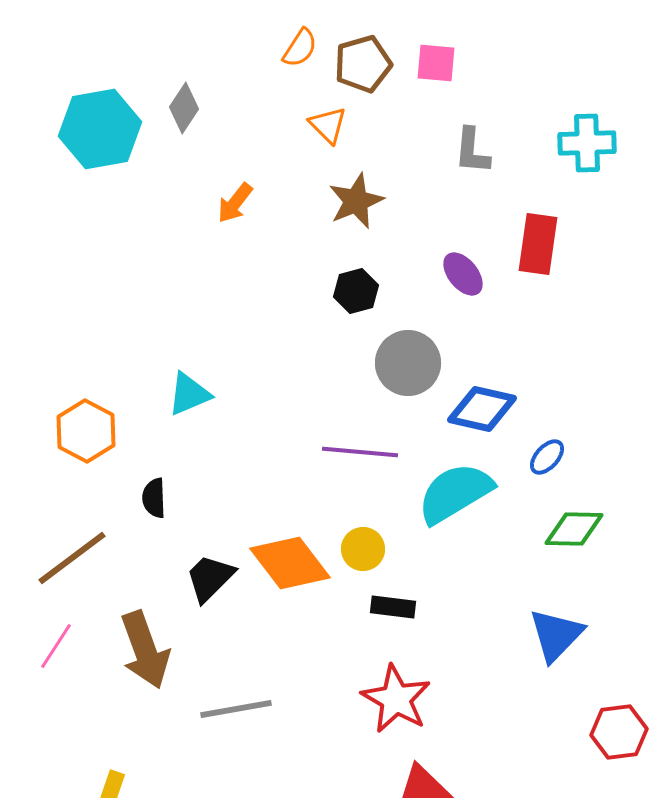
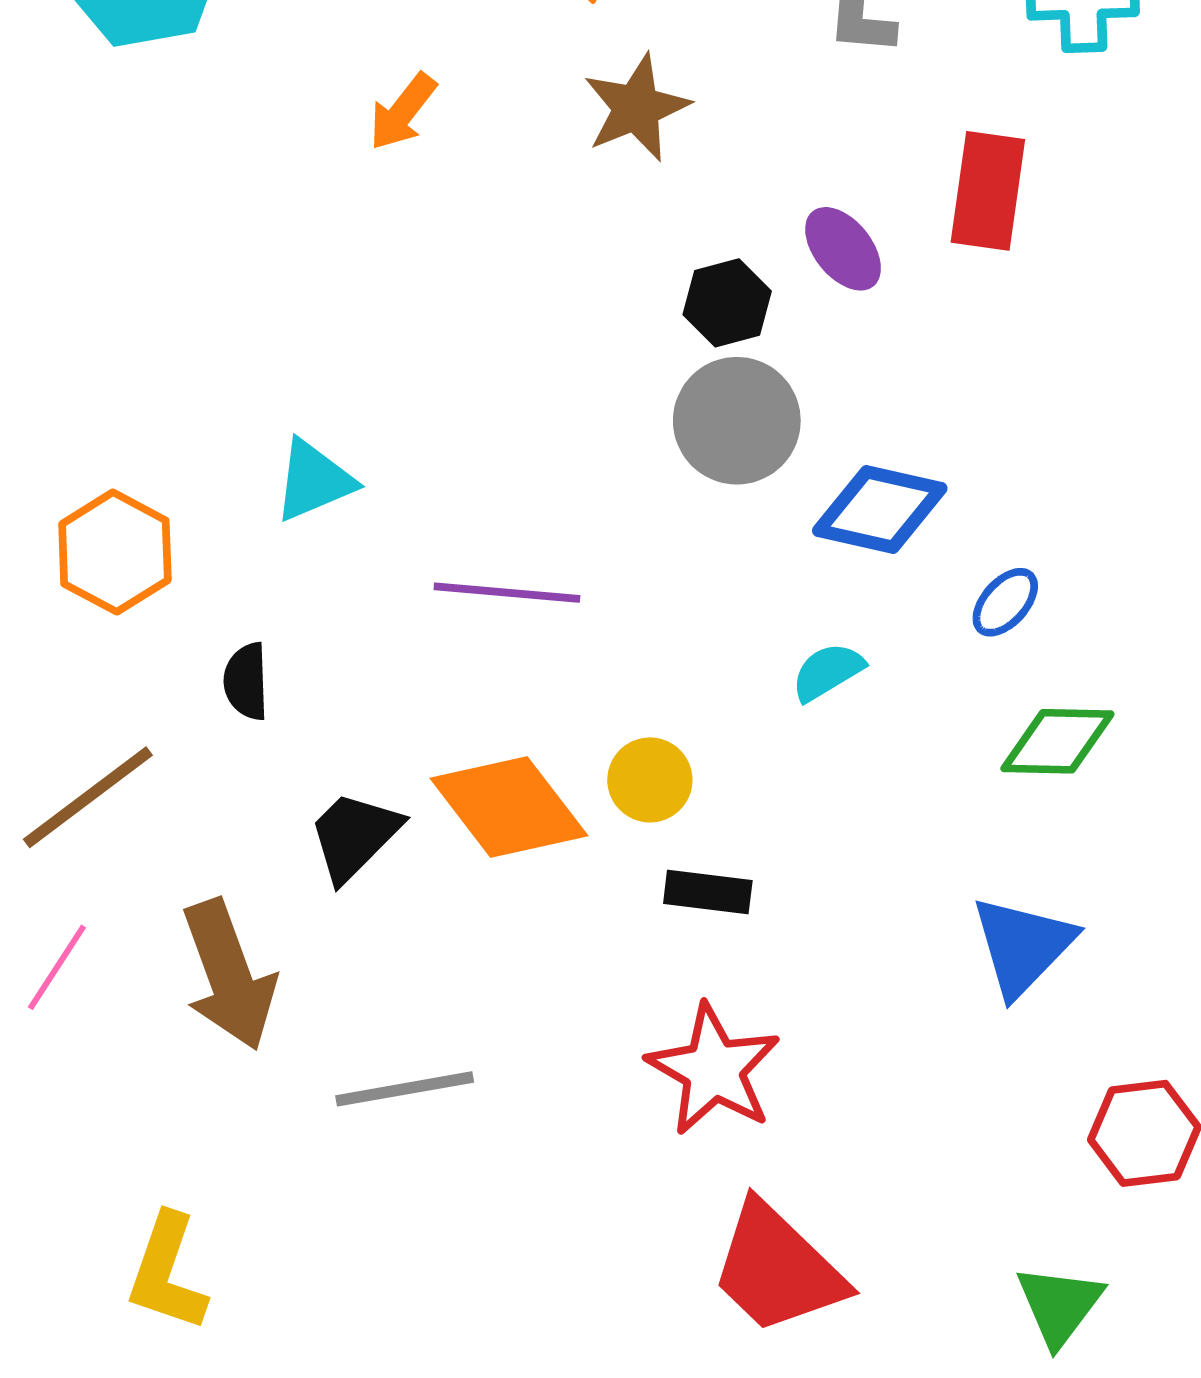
black hexagon: (356, 291) -> (727, 303), moved
purple line: (360, 452) -> (507, 593), moved
cyan semicircle: (455, 493) -> (828, 672), size x0.5

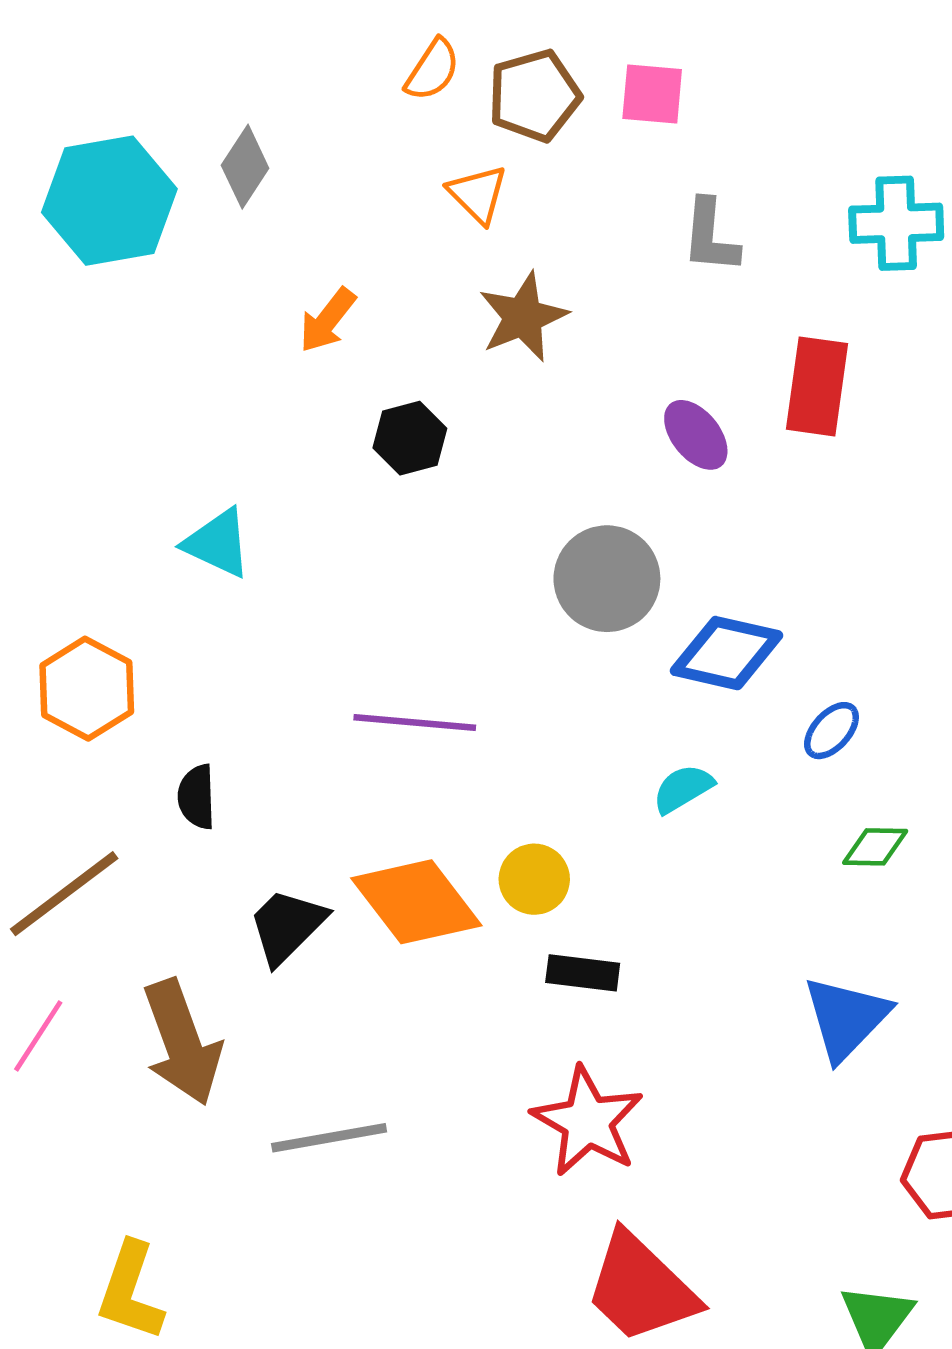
black hexagon: (727, 303) -> (410, 438), moved
cyan triangle: (314, 481) -> (218, 543), moved, turned 48
green diamond: (1057, 741) -> (875, 847), size x0.7

